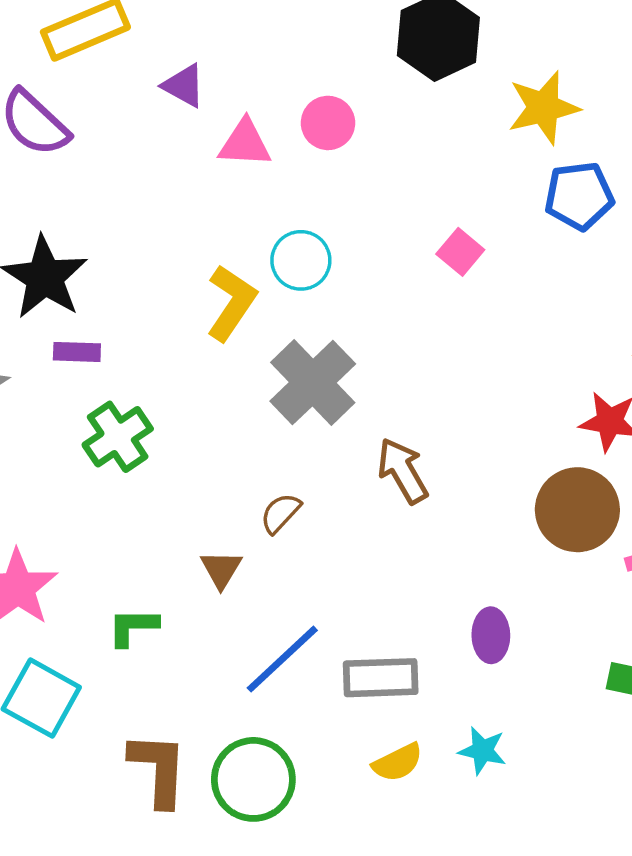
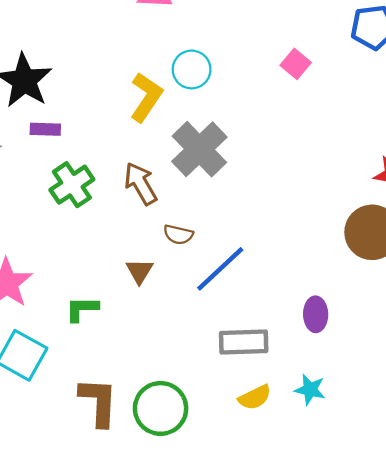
brown arrow: (403, 471) -> (141, 184), moved
brown semicircle: (281, 513) -> (178, 235), turned -120
blue line: (282, 659) -> (220, 269), moved

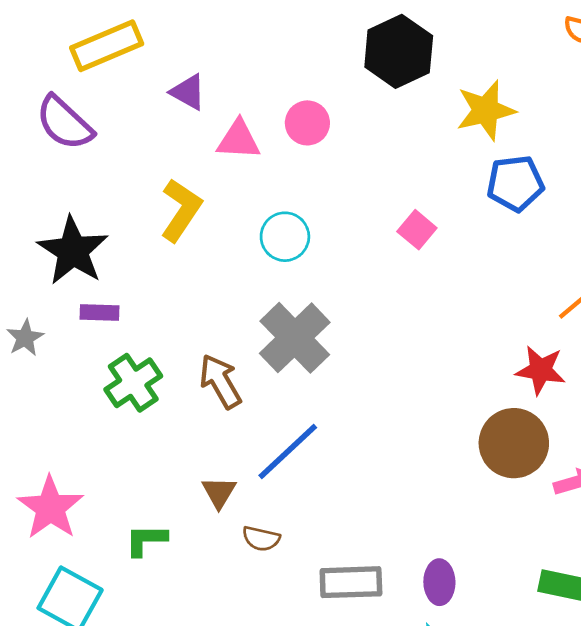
yellow L-shape: (146, 97) -> (181, 210), moved
brown semicircle: (178, 235) -> (261, 539), moved
blue line: (220, 269) -> (288, 452), moved
purple ellipse: (316, 314) -> (439, 582), moved

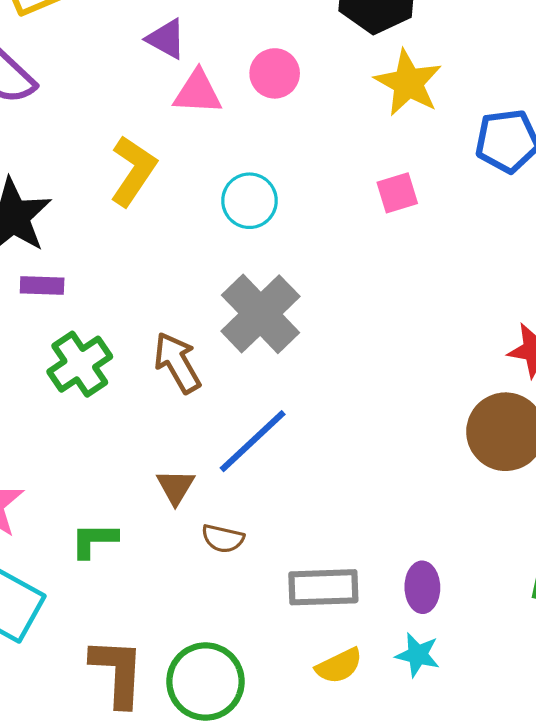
purple triangle: (188, 92) -> (166, 39), moved
yellow star: (486, 110) -> (408, 83), moved, turned -30
pink square: (417, 230) -> (397, 193), turned 33

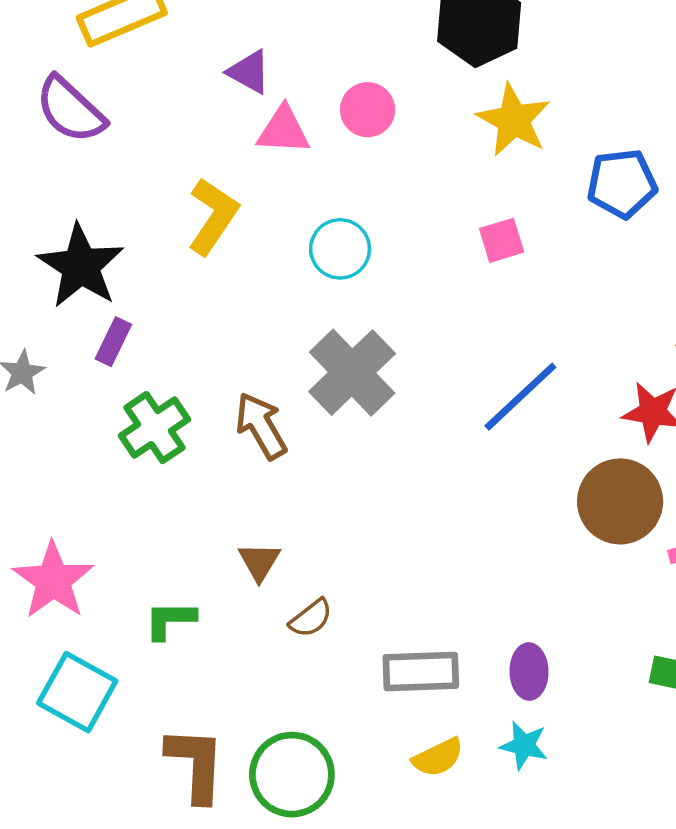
purple rectangle: (42, 286) -> (113, 342), turned -66
blue line: (253, 441) -> (520, 397), moved
brown semicircle: (223, 539) -> (311, 618), turned -51

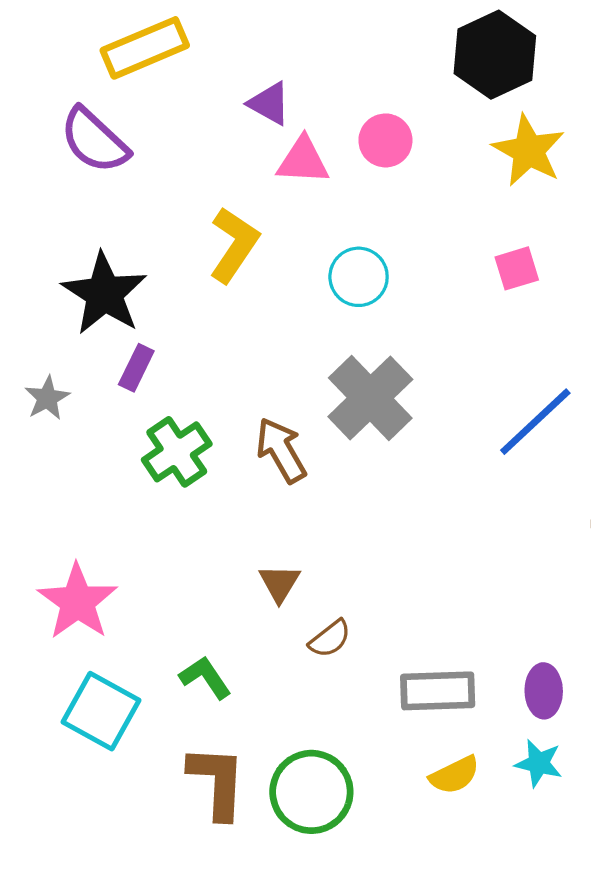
green L-shape: (170, 620) -> (205, 677), moved, turned 56

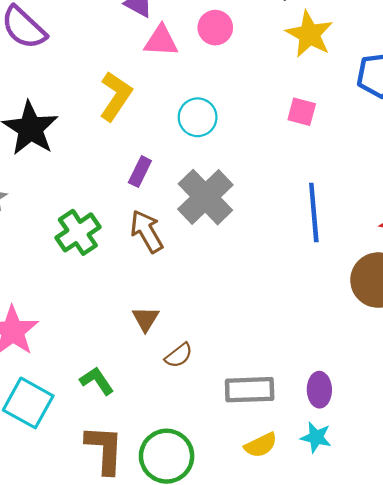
pink square: (517, 268) -> (302, 112), turned 32
purple rectangle: (136, 368) -> (140, 172), moved
blue line: (535, 422) -> (314, 213), turned -52

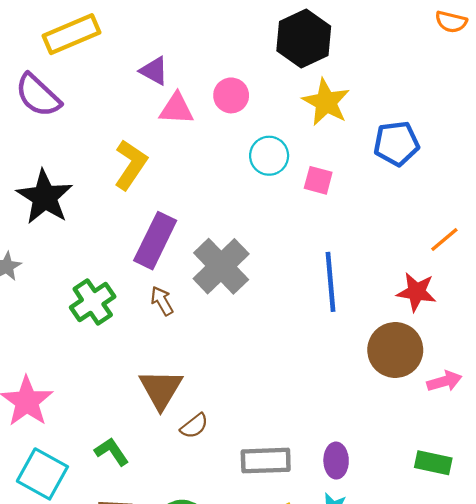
cyan circle: (198, 117) -> (269, 156), moved
purple rectangle: (140, 172) -> (155, 241), size x1.8
brown arrow: (147, 231) -> (162, 301), size x0.7
brown triangle: (146, 319) -> (161, 389), size x1.6

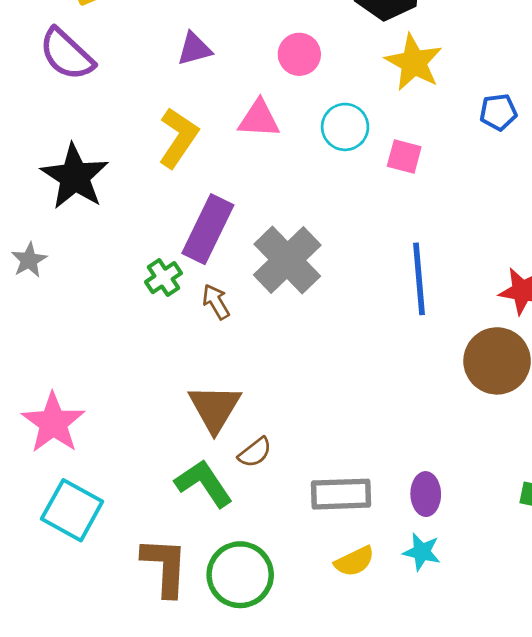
purple triangle: (154, 71) -> (194, 49), moved, turned -44
pink triangle: (176, 109) -> (259, 119), moved
blue pentagon: (396, 143) -> (498, 112), size x0.7
green cross: (93, 302) -> (163, 278), moved, size x0.7
green L-shape: (112, 452) -> (204, 483), moved, size x1.4

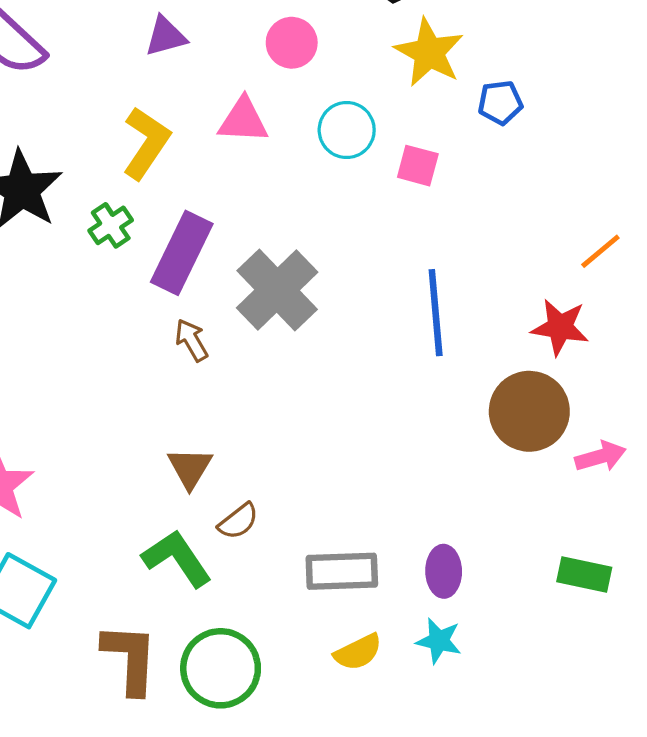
blue pentagon: (498, 112) -> (500, 103), moved
green cross: (163, 278) -> (111, 225), moved
brown triangle: (215, 408) -> (190, 468), size x0.7

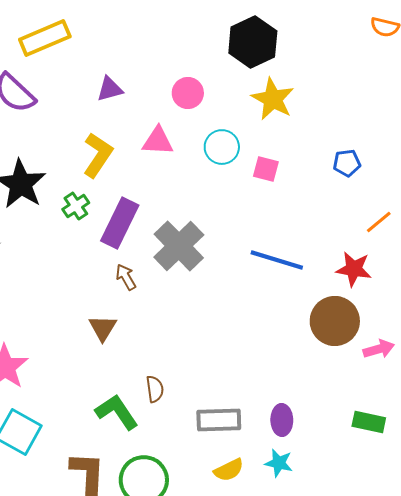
blue pentagon: (500, 103) -> (347, 163), moved
blue line: (436, 313) -> (277, 260), turned -68
brown triangle: (190, 468) -> (103, 328), moved
brown semicircle: (238, 521) -> (155, 389), turned -60

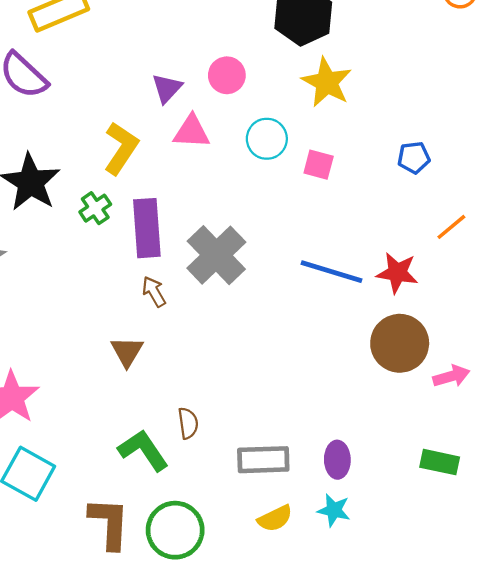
purple triangle: (110, 89) -> (167, 88), moved, turned -32
purple rectangle: (120, 223) -> (147, 228), turned -30
red star: (354, 269) -> (397, 273), moved

